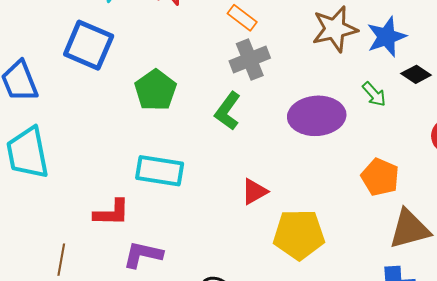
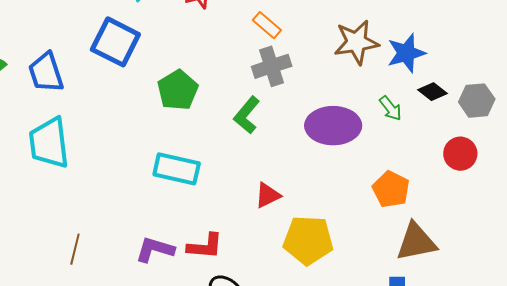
red L-shape: (112, 213) -> (205, 246), moved

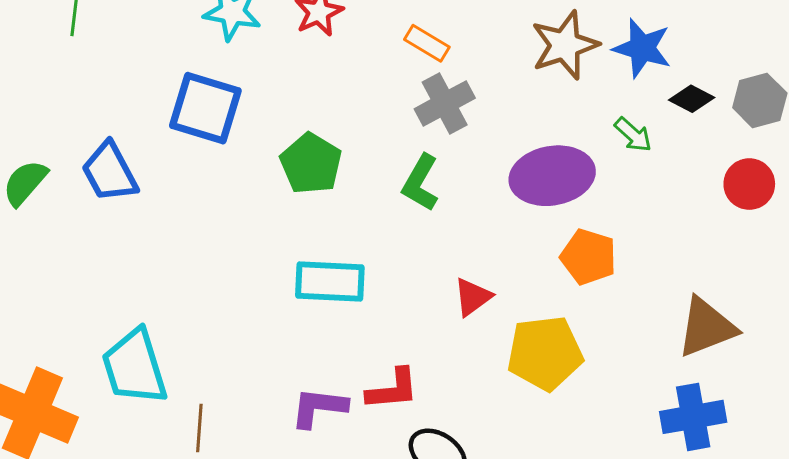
blue star: (406, 53) -> (642, 48), turned -30
cyan trapezoid: (49, 143) -> (135, 367), moved
orange pentagon: (391, 189) -> (589, 257), moved

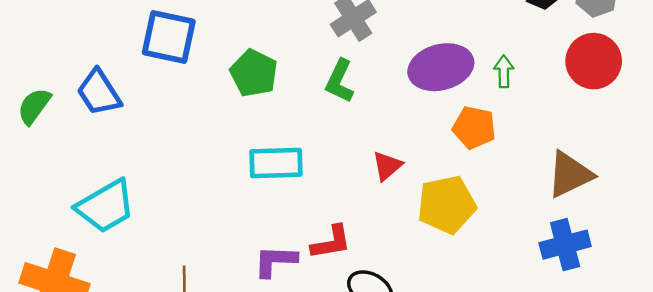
green arrow: (633, 135) -> (504, 71), moved, turned -128
red circle: (749, 184) -> (594, 61), size x1.4
cyan trapezoid: (135, 367) -> (106, 206), moved, turned -98

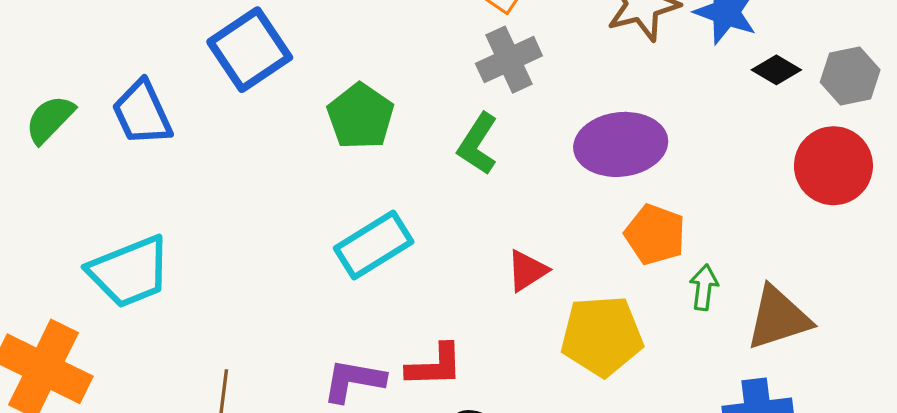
blue square: (169, 37) -> (250, 50), turned 36
green arrow: (504, 71) -> (704, 287), moved
cyan rectangle: (276, 163) -> (374, 245), turned -38

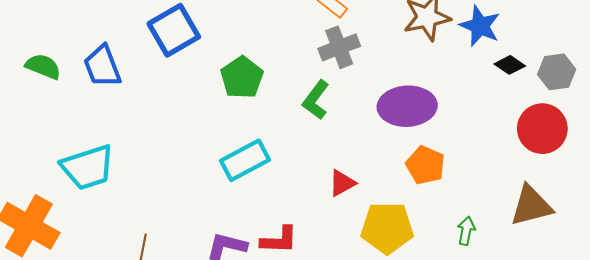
green semicircle: (50, 119) -> (43, 66), turned 64
green arrow: (704, 287) -> (466, 231), moved
brown triangle: (778, 318) -> (531, 206), moved

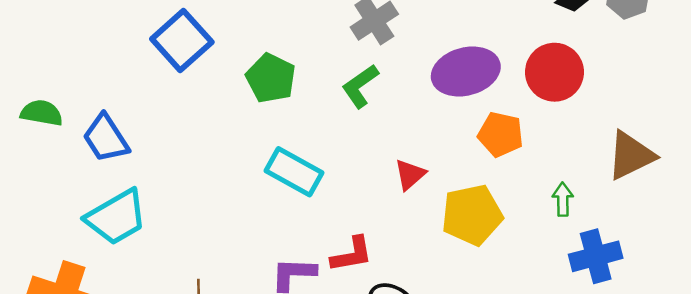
blue trapezoid: (102, 66) -> (106, 138), moved
green L-shape: (316, 100) -> (360, 86), turned 30
red circle: (542, 129) -> (554, 72), moved
cyan rectangle: (245, 160) -> (294, 172), turned 69

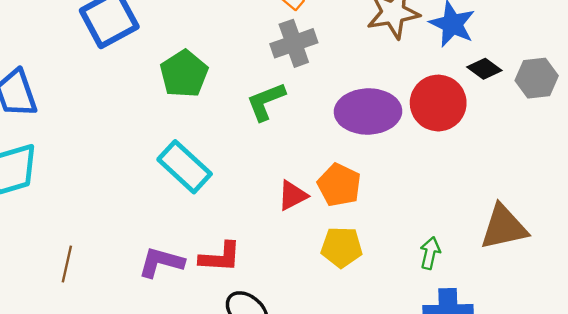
red circle: (554, 72) -> (438, 103), moved
orange pentagon: (501, 134) -> (339, 185), moved
yellow pentagon: (472, 215) -> (342, 247), size x0.7

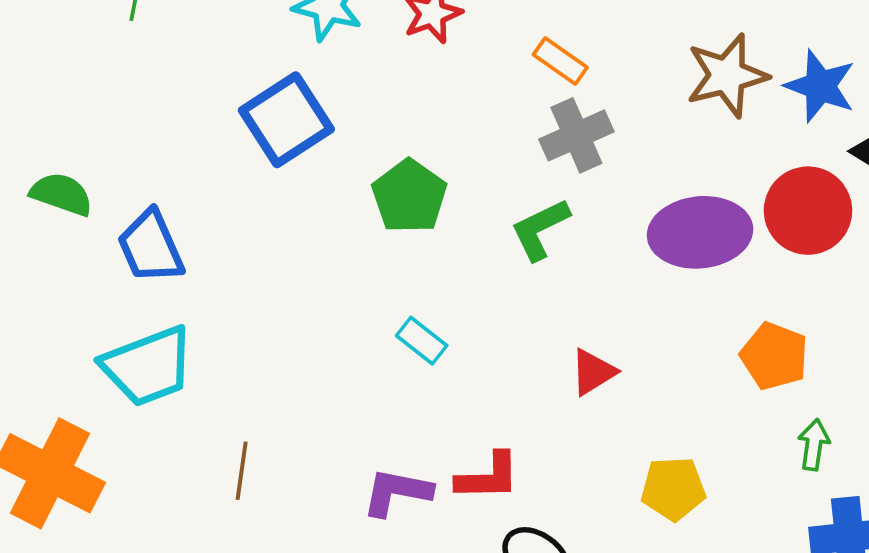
cyan rectangle: (185, 167) -> (422, 341), size x0.6
orange pentagon: (339, 185) -> (774, 356), moved
yellow pentagon: (342, 247) -> (673, 489), moved
brown line: (67, 264) -> (242, 471), moved

